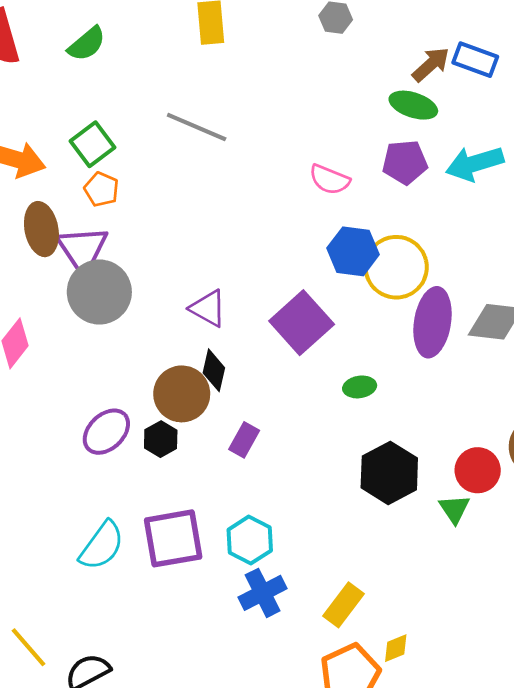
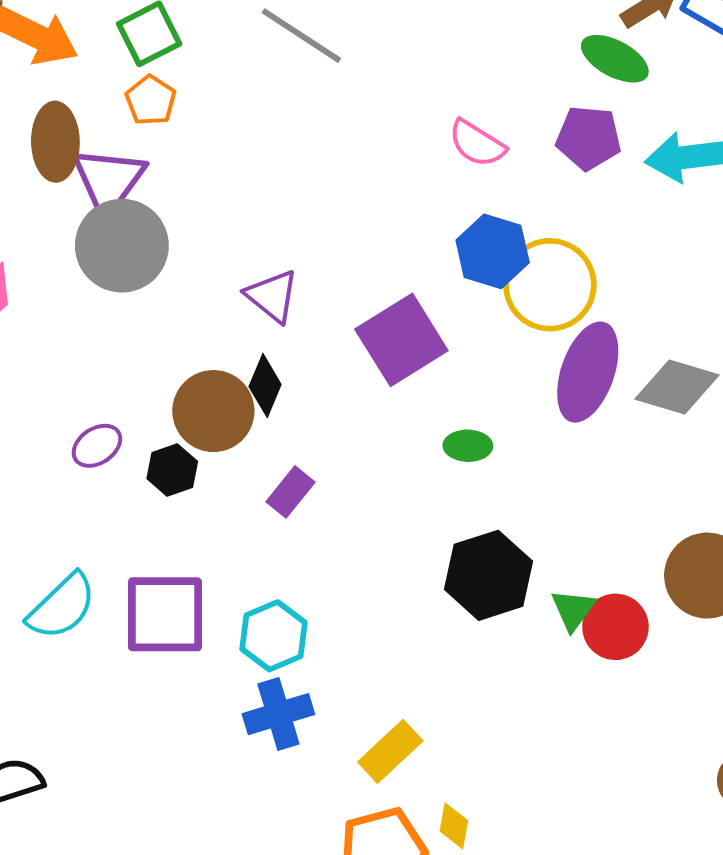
purple ellipse: (106, 432) -> (97, 446), size x0.7
red circle: (478, 470) -> (615, 627), moved
green triangle: (454, 509) -> (573, 610), moved
yellow diamond: (396, 648) -> (454, 826), turned -68

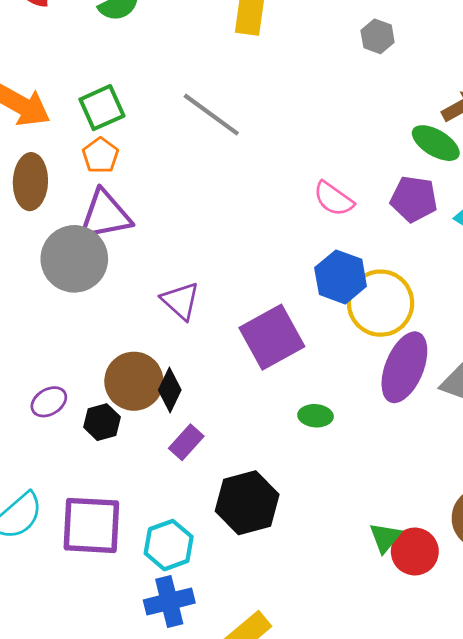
purple triangle: (109, 181) -> (105, 215), moved, turned 40
black diamond: (265, 386) -> (170, 390), moved
black hexagon: (488, 575) -> (247, 503), moved

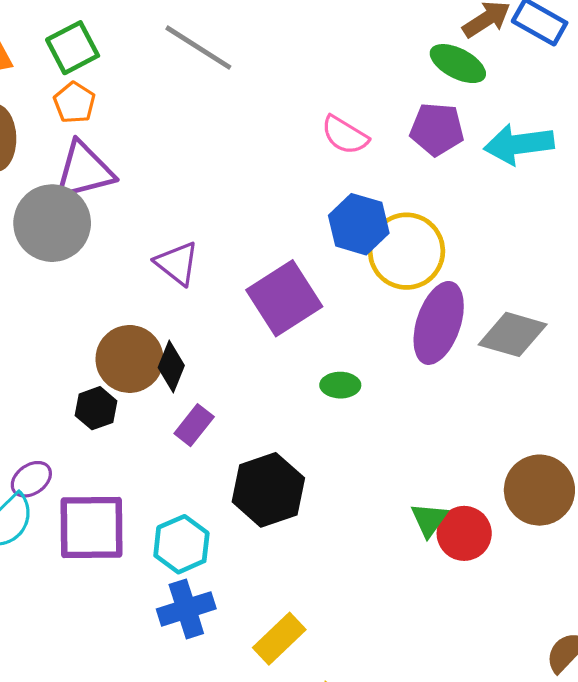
purple ellipse: (49, 402) -> (31, 479), moved

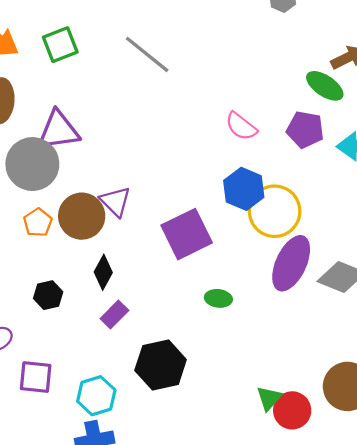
orange pentagon: (74, 103) -> (38, 222), moved
brown circle: (129, 359) -> (82, 216), moved
purple square: (91, 528) -> (36, 377), size x0.7

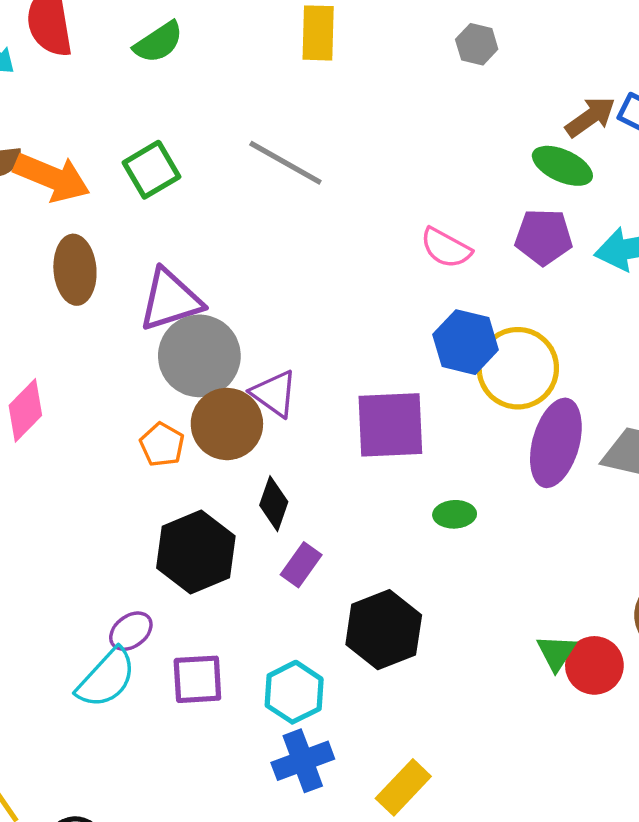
gray circle: (32, 164) -> (199, 356), moved
purple square: (187, 234) -> (390, 425), turned 33
black hexagon: (48, 295) -> (196, 552), size x1.8

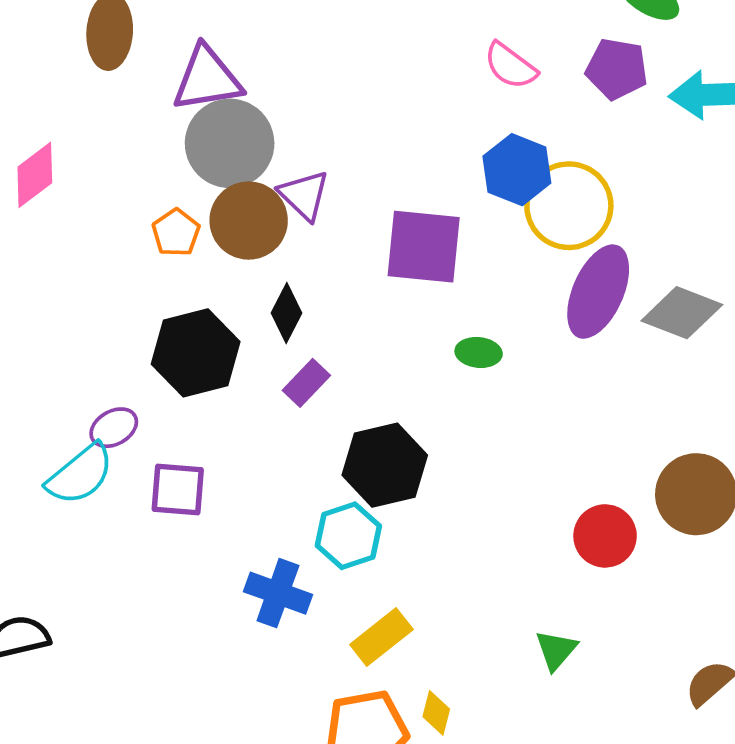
green triangle: (556, 653) -> (556, 650), moved
cyan hexagon: (294, 692) -> (348, 536), moved
blue cross: (303, 761) -> (278, 593), turned 32

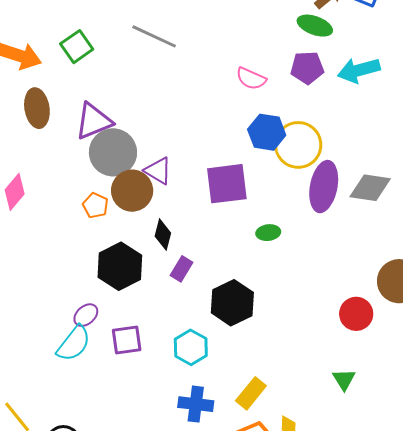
cyan hexagon: (348, 536) -> (191, 347), moved
blue cross: (278, 593) -> (196, 404), moved

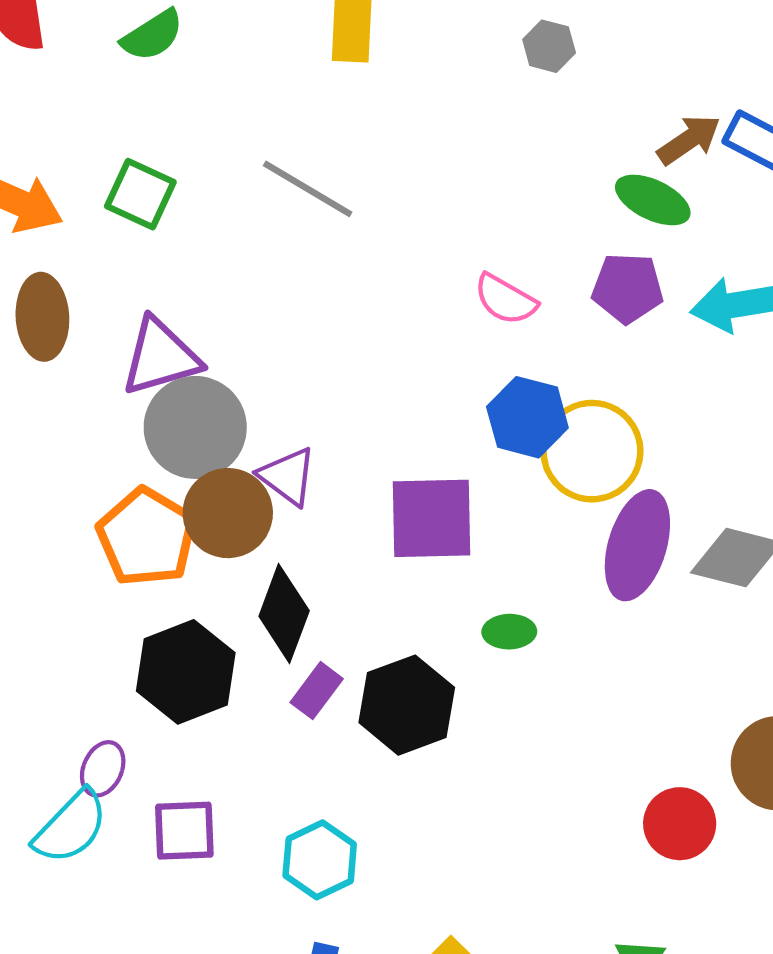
green square: (77, 47) -> (140, 194), turned -36
orange pentagon: (95, 206) -> (146, 537), size x1.8
black diamond: (163, 235) -> (284, 614), size x1.4
black hexagon: (232, 303) -> (407, 705), moved
purple ellipse: (86, 315) -> (103, 769), turned -30

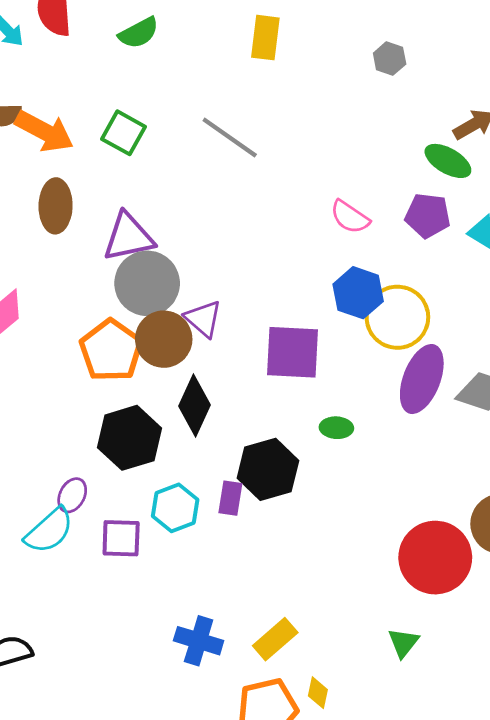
purple rectangle: (317, 691) -> (230, 498), moved, turned -32
red circle: (680, 824) -> (435, 558), size x1.6
cyan hexagon: (320, 860) -> (175, 508), moved

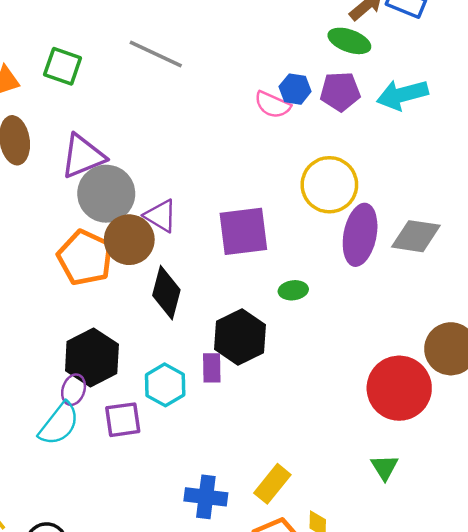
blue hexagon: (358, 293) -> (295, 89), moved, size x0.7
black hexagon: (129, 438) -> (92, 357), moved

